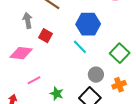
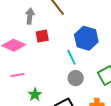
red square: (45, 36) -> (42, 36), turned 32
gray circle: (96, 75) -> (76, 78), moved

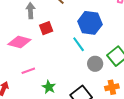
gray circle: (76, 78) -> (95, 64), moved

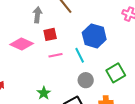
gray circle: (95, 64) -> (86, 80), moved
pink line: (28, 71) -> (56, 55), moved

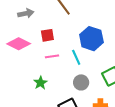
gray arrow: (37, 15) -> (26, 13), moved, turned 70
green star: (44, 93) -> (40, 83), moved

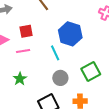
pink line: (52, 56) -> (23, 51), moved

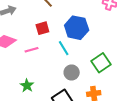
red square: (26, 31) -> (42, 28), moved
green star: (20, 79) -> (27, 86), moved

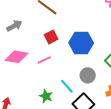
blue hexagon: (77, 28) -> (81, 43), moved
cyan line: (64, 48) -> (67, 86), moved

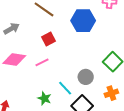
blue hexagon: (81, 43) -> (83, 21), moved

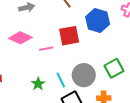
red square: (49, 39) -> (69, 36), moved, size x1.5
gray circle: (86, 77) -> (84, 75), size x1.5

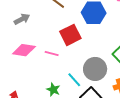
pink line: (46, 49) -> (52, 54), turned 40

